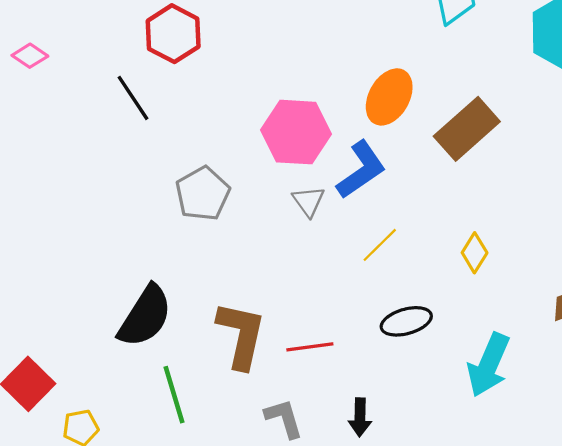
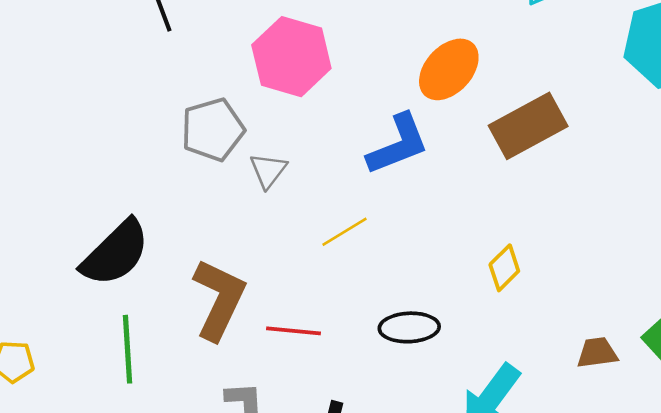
pink hexagon: (296, 132) -> (291, 57), moved
gray triangle: (308, 201) -> (268, 171), moved
yellow line: (380, 245) -> (345, 232), moved

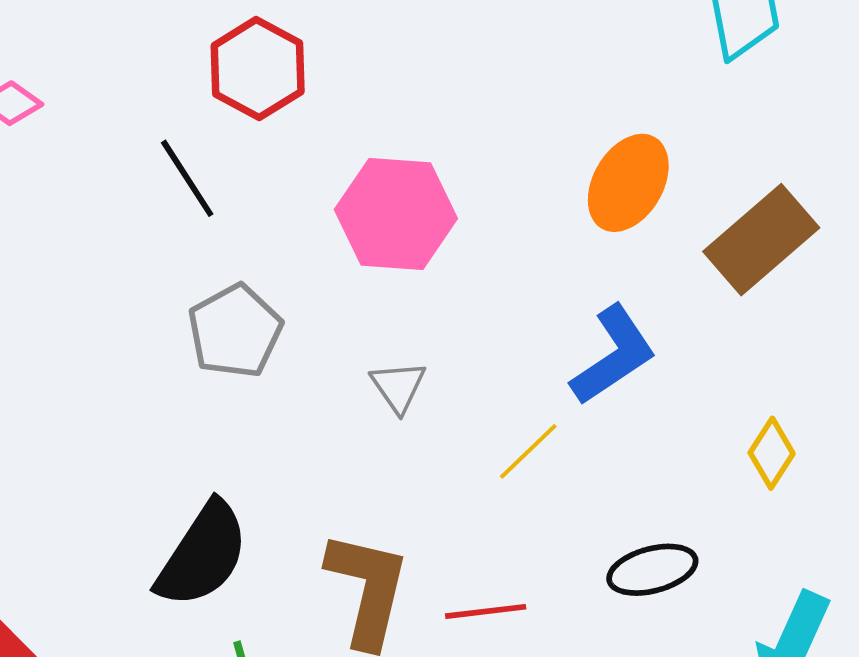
gray pentagon: (213, 130) -> (235, 331), moved
blue L-shape: (398, 144) -> (613, 355), moved

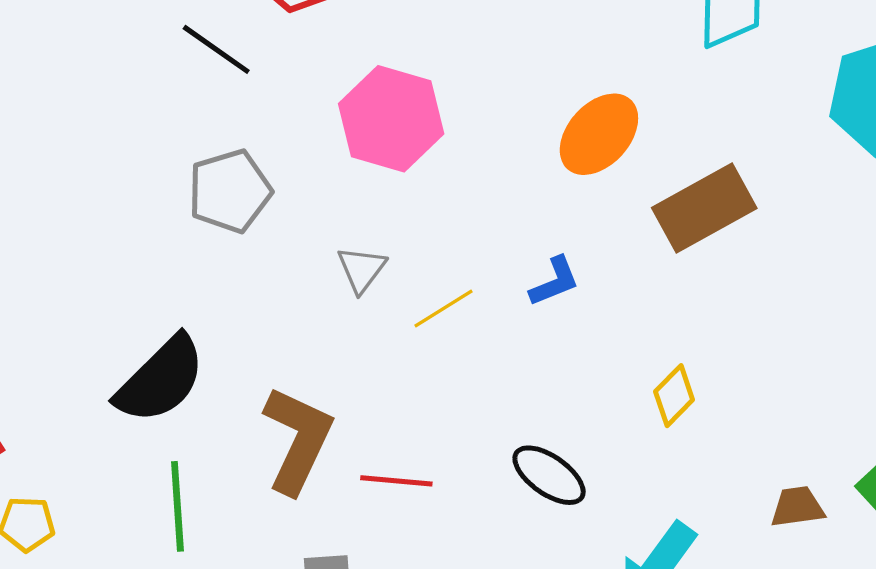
black line: (187, 178) -> (216, 49), turned -34
blue L-shape: (613, 355) -> (555, 282), size x0.6
yellow line: (528, 451) -> (444, 309), moved
black ellipse: (652, 570) -> (549, 475), turned 38

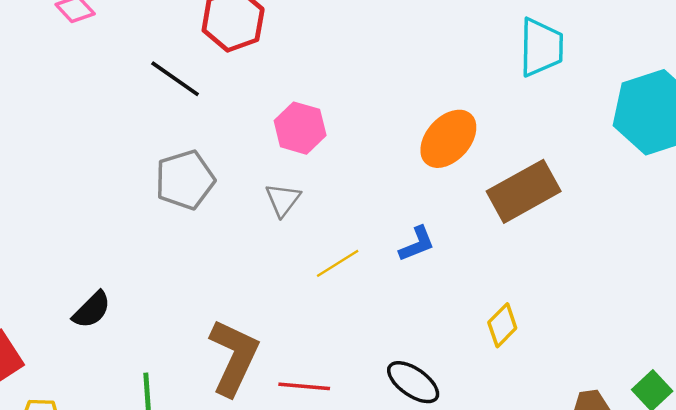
pink hexagon: (391, 119) -> (300, 128), size x0.7
gray triangle: (362, 269) -> (283, 200), moved
black semicircle: (161, 380) -> (92, 310), moved, size x0.6

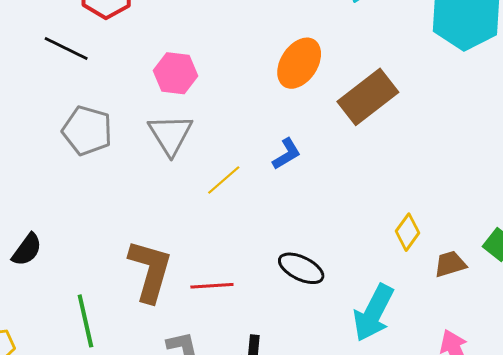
gray pentagon: (185, 180) -> (87, 131), turned -30
gray triangle: (283, 200) -> (170, 135), size x1.5
yellow diamond: (502, 325) -> (408, 232), moved

